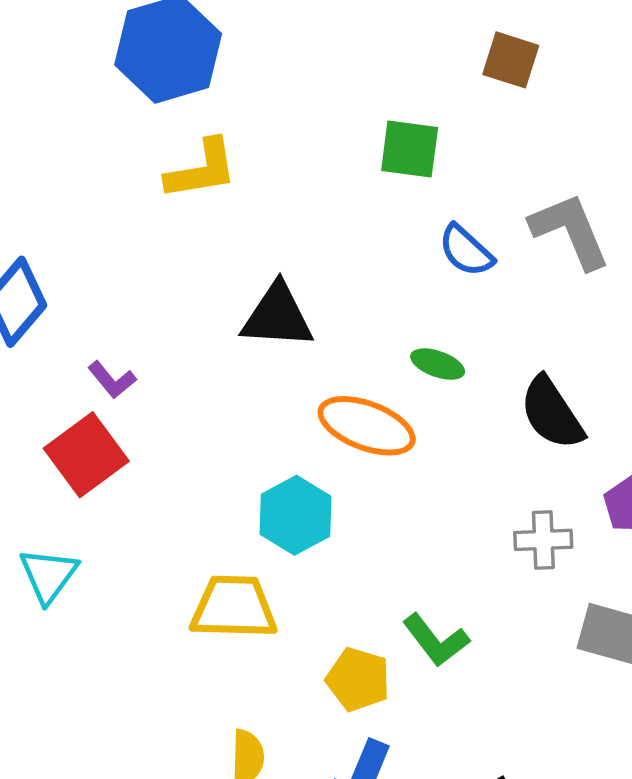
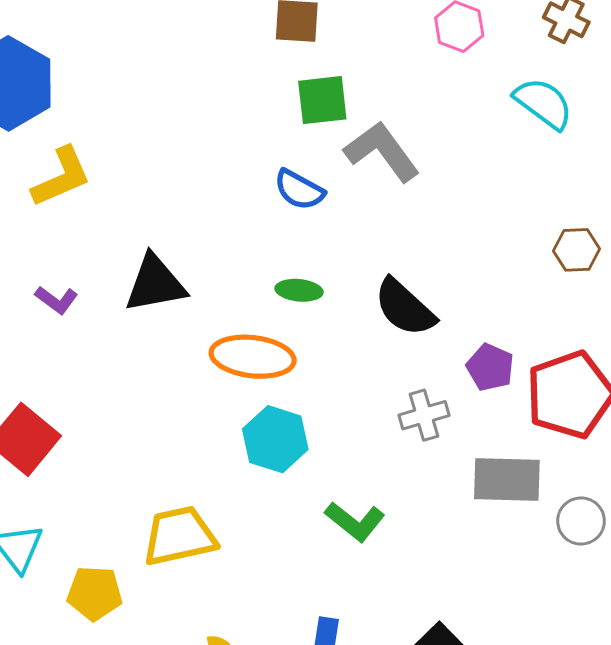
green square: (410, 149) -> (322, 100), moved
purple L-shape: (112, 380) -> (56, 300), moved
cyan hexagon: (295, 515) -> (275, 439), moved
yellow pentagon: (358, 679) -> (95, 593), moved

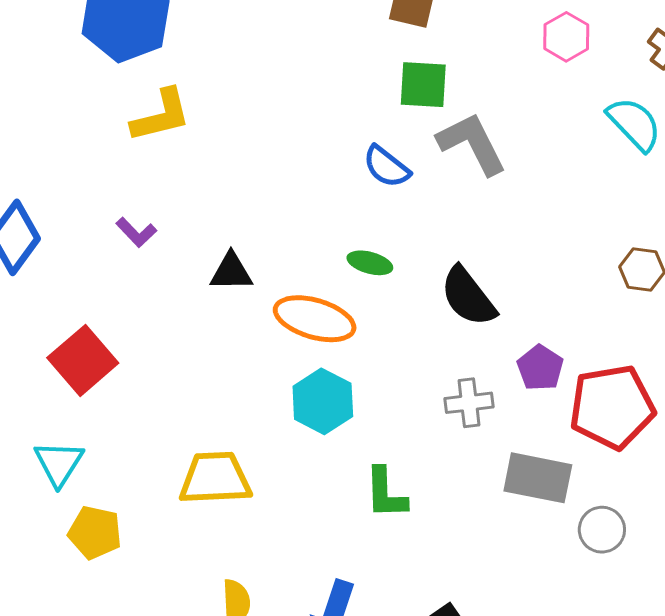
black triangle: (155, 284) -> (231, 272), moved, size x0.7
green L-shape: (355, 521) -> (386, 493), turned 40
yellow pentagon: (95, 593) -> (95, 532), moved

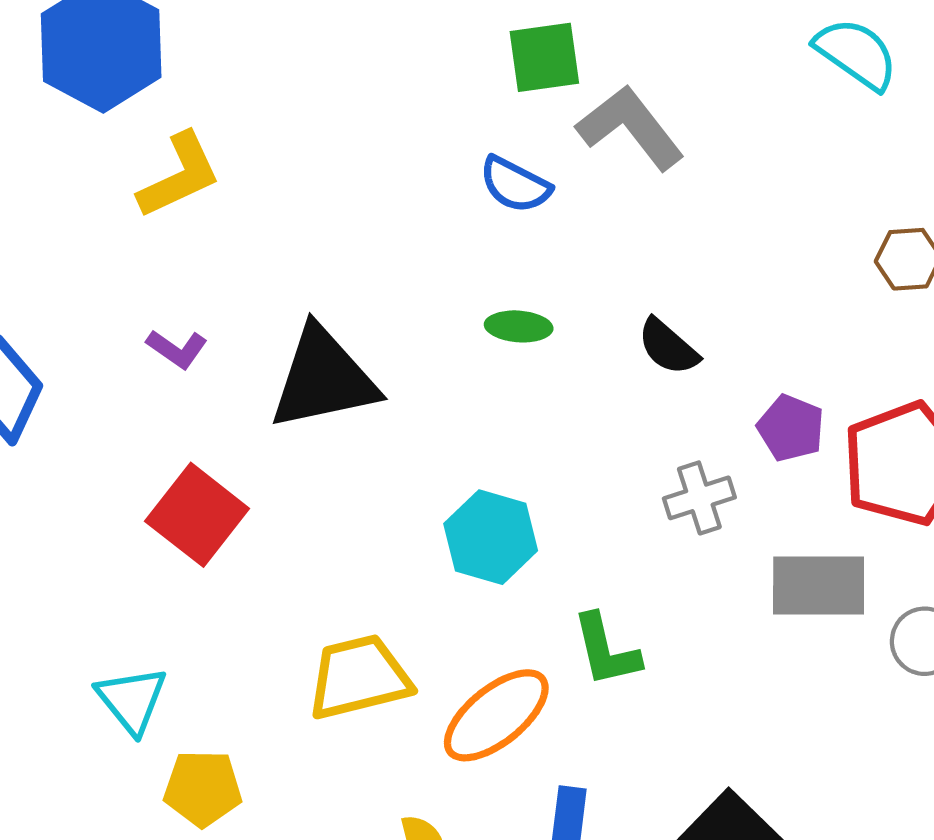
black triangle: (231, 272) -> (323, 378), size x1.8
black semicircle: (468, 297) -> (668, 347), size x0.7
orange ellipse: (315, 319) -> (496, 715), moved, turned -44
red square: (83, 360) -> (197, 515), moved

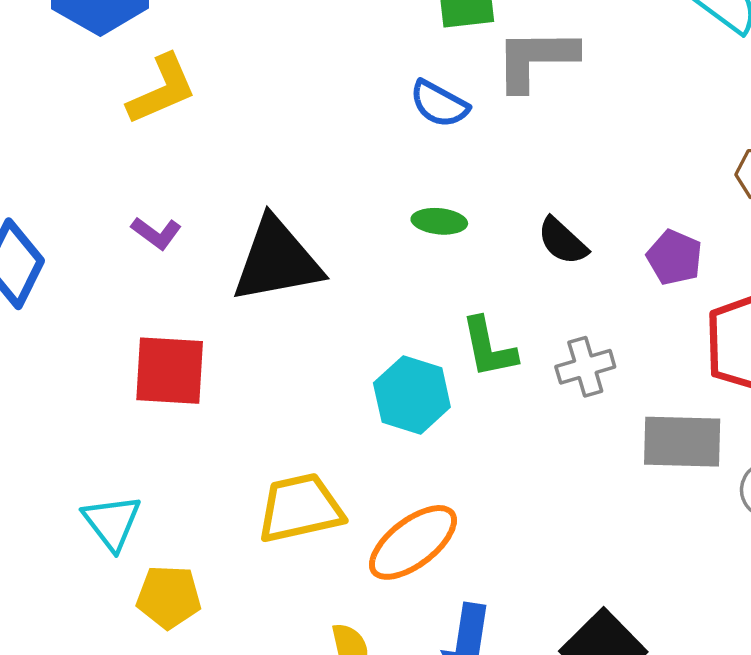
gray L-shape: (630, 128) -> (536, 59), turned -54
purple pentagon: (791, 428) -> (674, 257), moved
red square: (197, 515) -> (170, 371), turned -36
green L-shape: (606, 650) -> (489, 348), moved

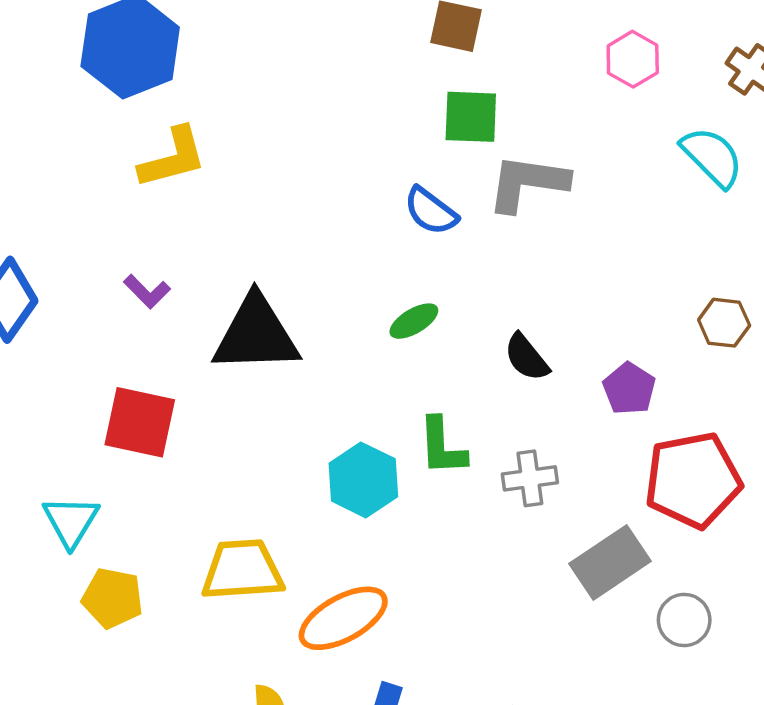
green ellipse: (439, 221) -> (414, 321), turned -45
gray rectangle: (682, 442) -> (610, 562), turned -44
cyan triangle: (112, 522) -> (71, 521), moved
yellow pentagon: (169, 597) -> (112, 598), moved

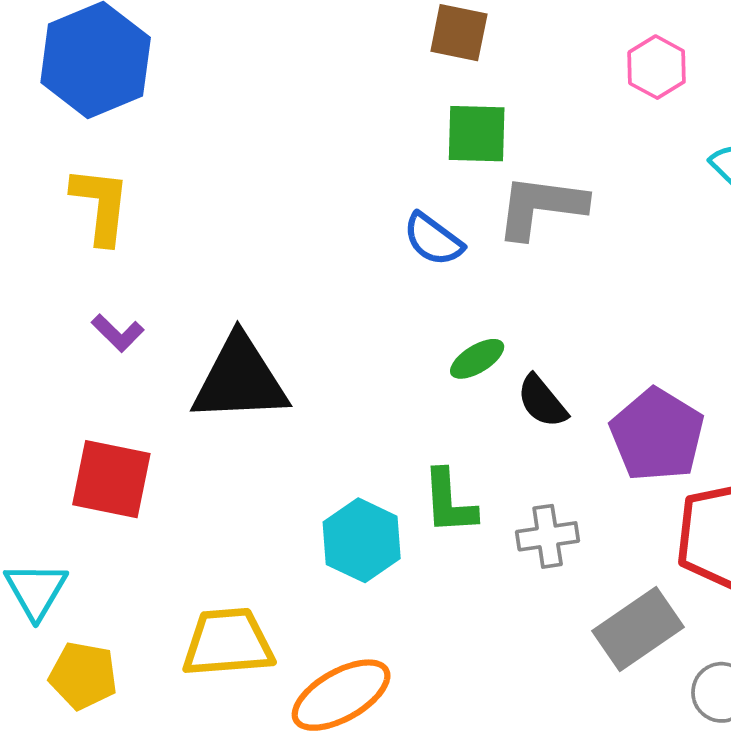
yellow L-shape: (173, 158) -> (101, 205), moved, turned -68
green ellipse: (414, 321) -> (477, 359), moved
purple pentagon: (629, 389) -> (657, 435), size x1.6

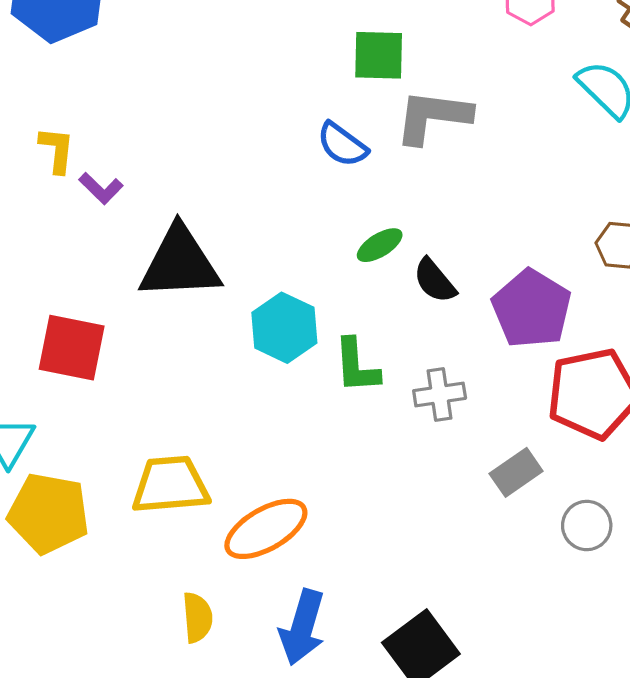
yellow L-shape: (101, 205) -> (57, 150), moved, size x0.7
purple L-shape: (118, 333) -> (101, 188), moved
cyan hexagon: (362, 540) -> (284, 328), moved
gray rectangle: (638, 629) -> (516, 472), size x0.7
yellow pentagon: (83, 676) -> (49, 513), size x1.4

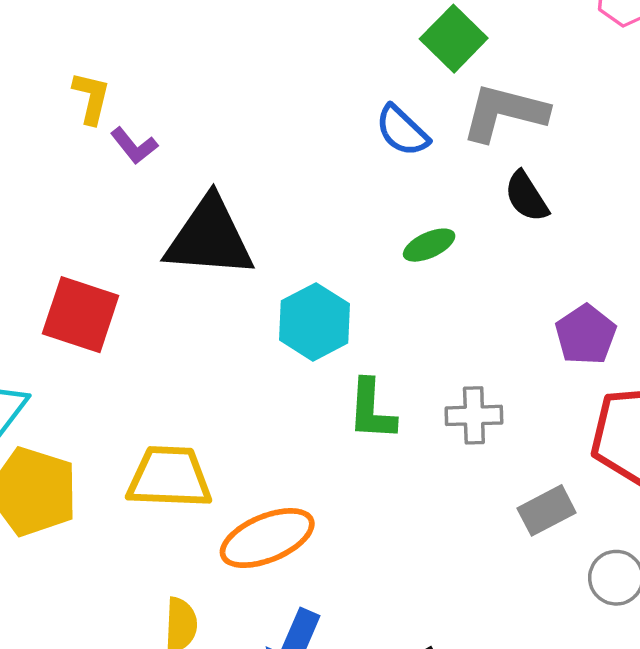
green square: (379, 55) -> (454, 39), turned 36
black semicircle: (435, 281) -> (526, 197), moved
purple pentagon: (532, 309) -> (586, 335), size x0.7
green L-shape: (357, 366) -> (372, 410), moved

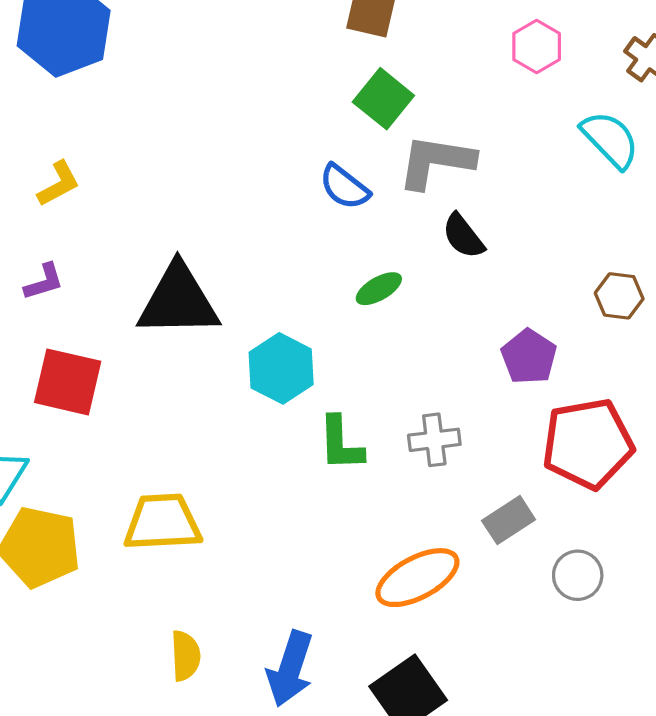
yellow L-shape: (91, 98) -> (59, 184), turned 54
purple L-shape: (134, 146) -> (44, 282), moved, turned -63
orange ellipse: (267, 538) -> (417, 578), moved

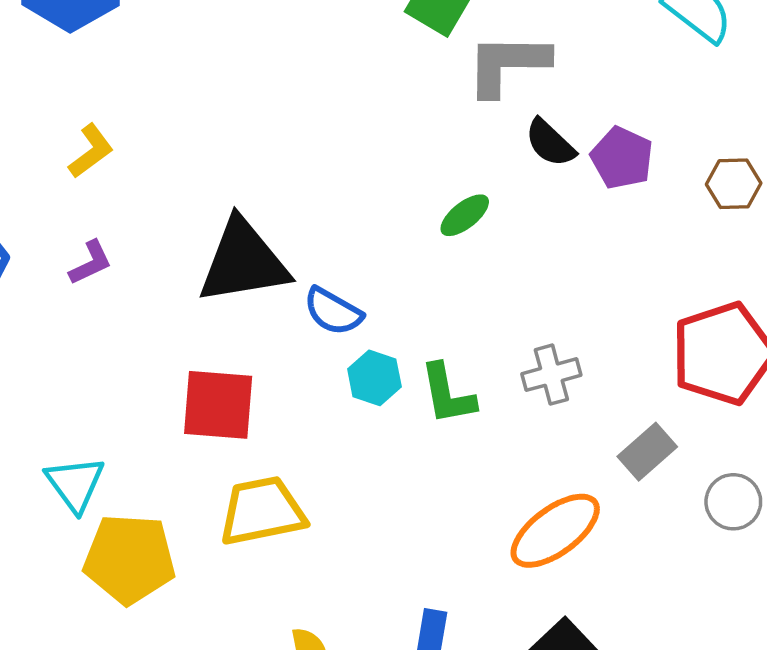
blue semicircle: (344, 187) -> (333, 311), moved
purple pentagon: (529, 357) -> (622, 158), moved
cyan hexagon: (281, 368) -> (374, 378), moved, size x0.7
red square: (68, 382) -> (218, 405), moved

